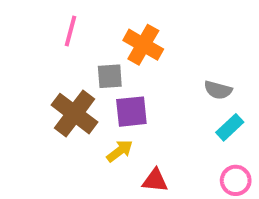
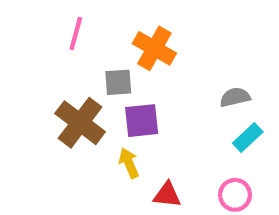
gray semicircle: (218, 90) -> (235, 97), turned 152
yellow arrow: (120, 151) -> (129, 163), turned -76
pink circle: (236, 180) -> (235, 195), moved

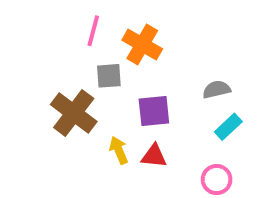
pink line: (76, 34) -> (93, 31), moved
purple square: (142, 121) -> (154, 111), moved
red triangle: (167, 195) -> (154, 156), moved

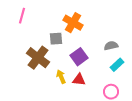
pink line: (93, 31) -> (22, 16), moved
purple square: (154, 111) -> (79, 57), turned -30

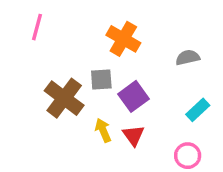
gray square: (56, 39) -> (101, 79), moved
gray semicircle: (111, 46) -> (188, 57), moved
red triangle: (79, 80) -> (133, 135), turned 48

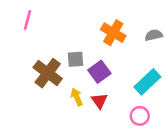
orange cross: (123, 39) -> (113, 33), moved
gray semicircle: (188, 57) -> (154, 35), moved
cyan rectangle: (198, 110) -> (147, 82), size x1.5

